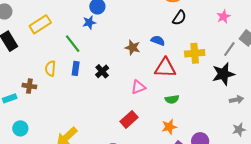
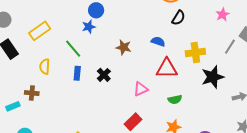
brown star: (133, 48) -> (124, 47), moved
yellow semicircle: (50, 68) -> (45, 67), moved
black star: (223, 74) -> (213, 77), moved

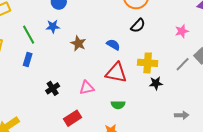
blue star: (89, 27) -> (53, 26), moved
black cross: (104, 75) -> (53, 88), moved
black star: (213, 77) -> (156, 83), moved, size x0.6

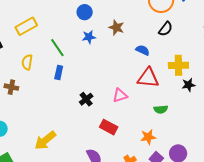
blue star: (53, 26) -> (89, 37), moved
brown star: (78, 43) -> (116, 28), moved
green semicircle: (118, 105) -> (161, 109), moved
red rectangle: (73, 118) -> (109, 127), turned 66

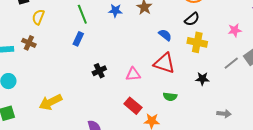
yellow semicircle: (27, 62) -> (38, 17), moved
yellow cross: (178, 65) -> (197, 42), moved
red rectangle: (109, 127) -> (133, 106), moved

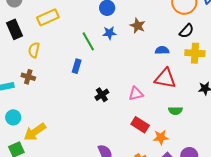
green line: (82, 14) -> (88, 41), moved
blue semicircle: (165, 35) -> (162, 50), turned -32
yellow arrow: (50, 102) -> (35, 132), moved

